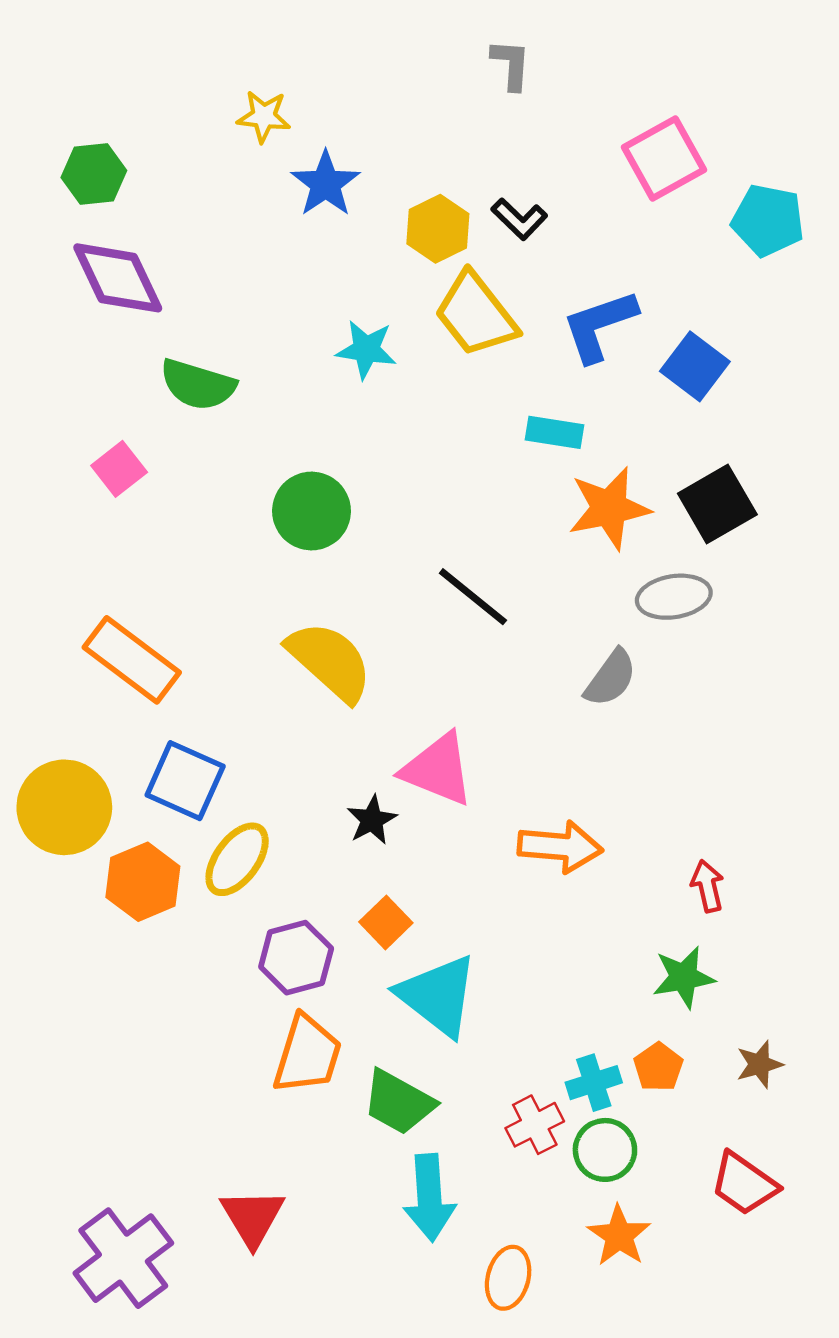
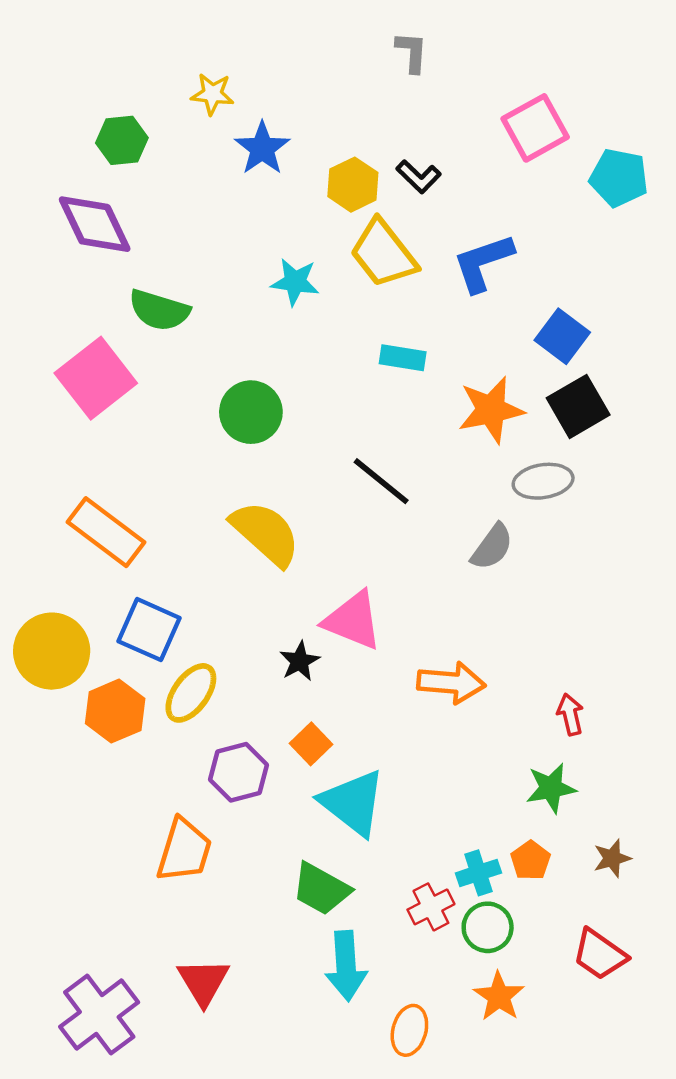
green hexagon: (94, 174) -> (122, 140), moved
blue square: (695, 366) -> (562, 336), moved
cyan rectangle: (554, 432) -> (403, 358), moved
pink square: (119, 469) -> (96, 378), size x1.8
orange trapezoid: (307, 1054) -> (184, 850), moved

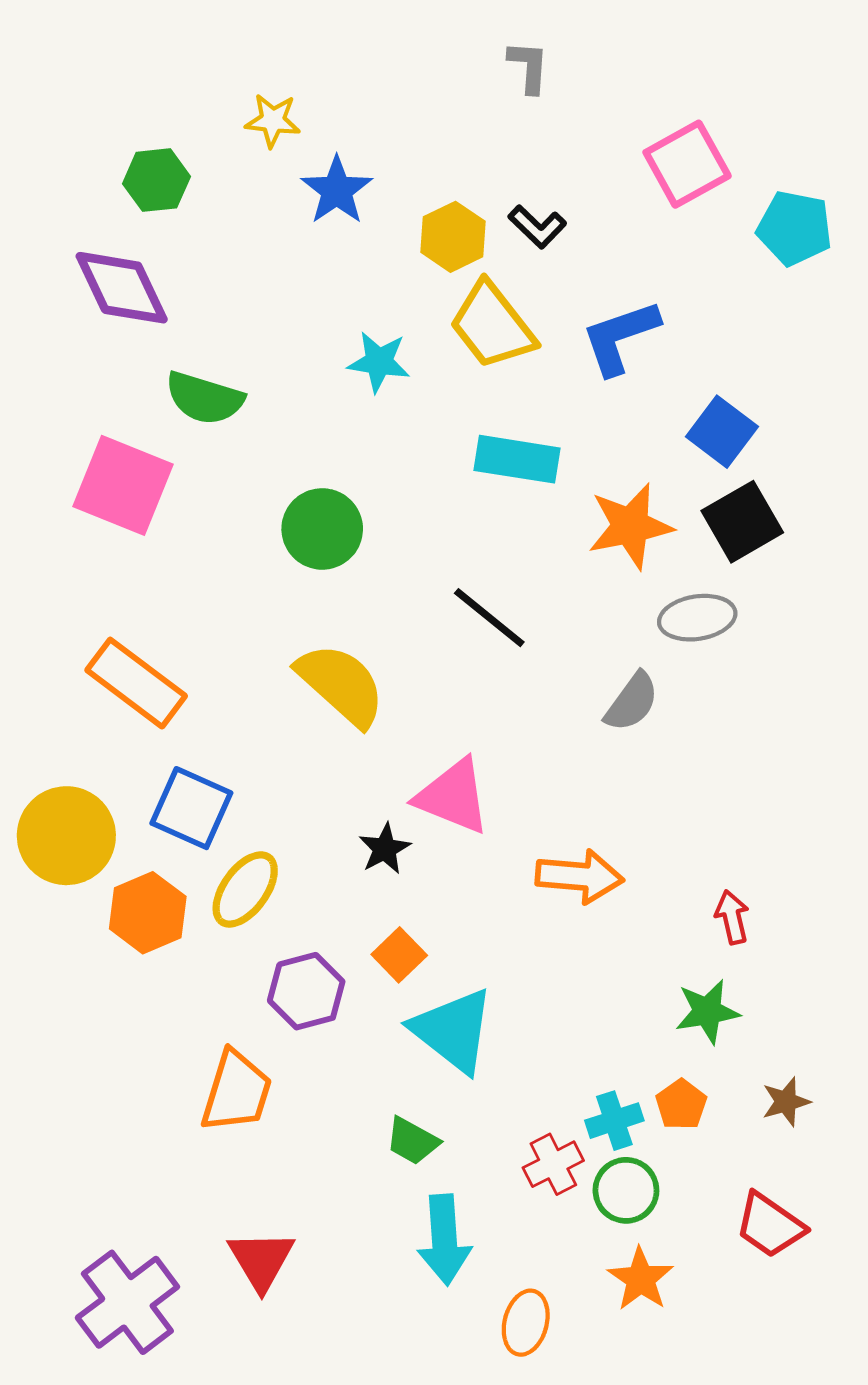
cyan rectangle: (403, 358) -> (517, 459), size x1.4
pink square: (96, 378) -> (123, 485), turned -30
green trapezoid: (321, 889) -> (412, 1141), size x0.7

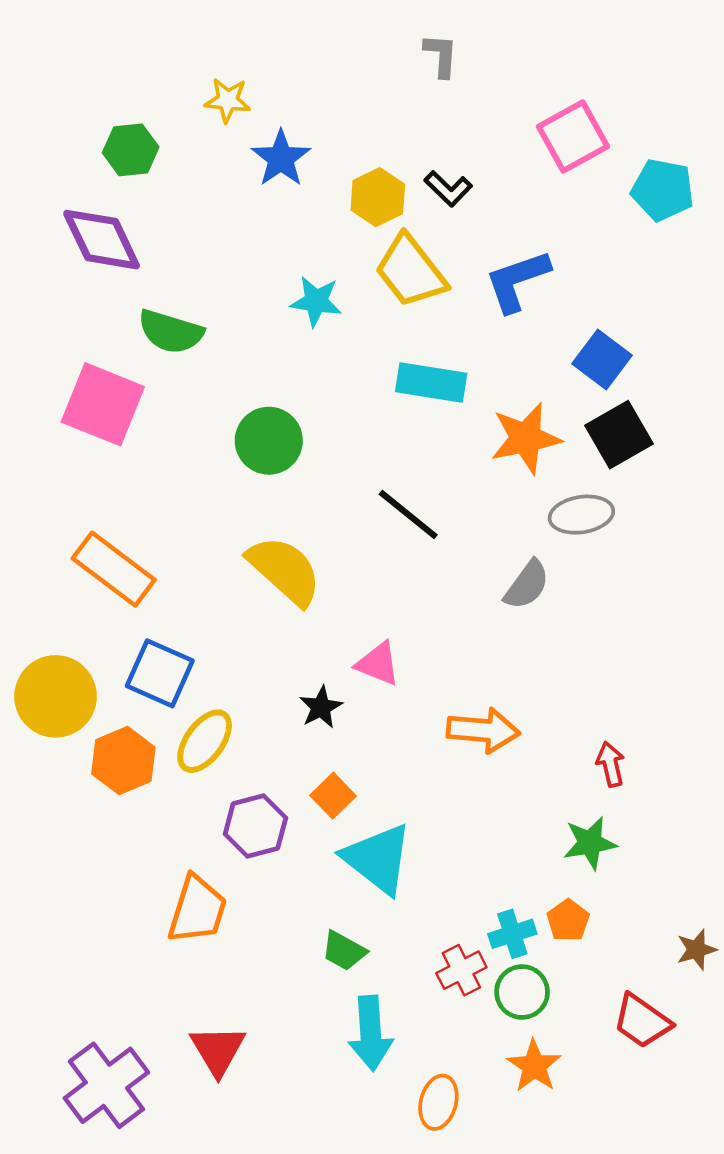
pink triangle: (453, 796) -> (378, 664), size x0.7
brown star: (786, 1102) -> (697, 950), moved

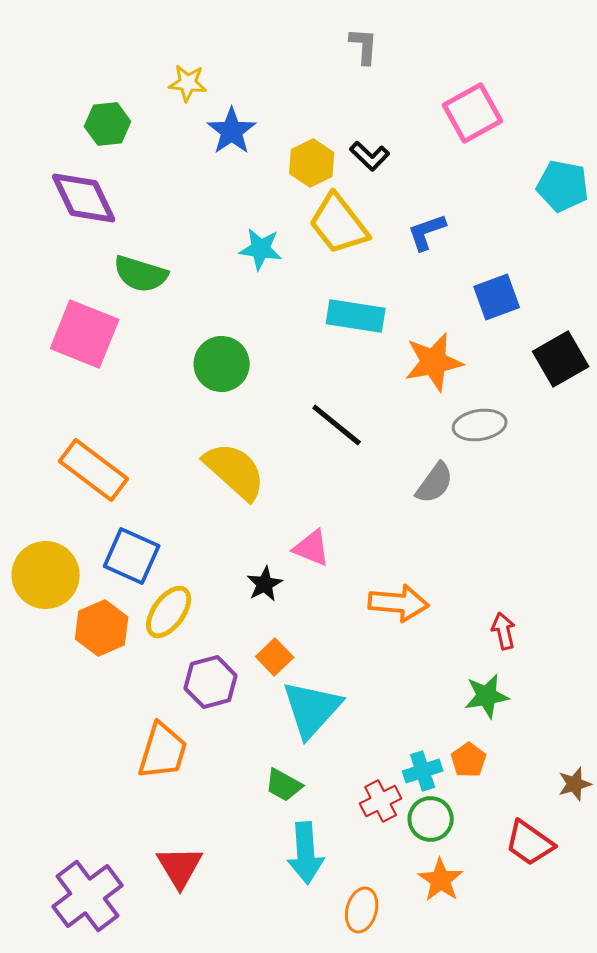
cyan pentagon: (663, 190) -> (563, 186), moved
blue L-shape: (517, 281) -> (427, 232), size x0.7
blue square: (602, 359) -> (497, 297), turned 33
black square: (619, 435) -> (561, 359), moved
cyan triangle: (378, 859) -> (312, 709), turned 34

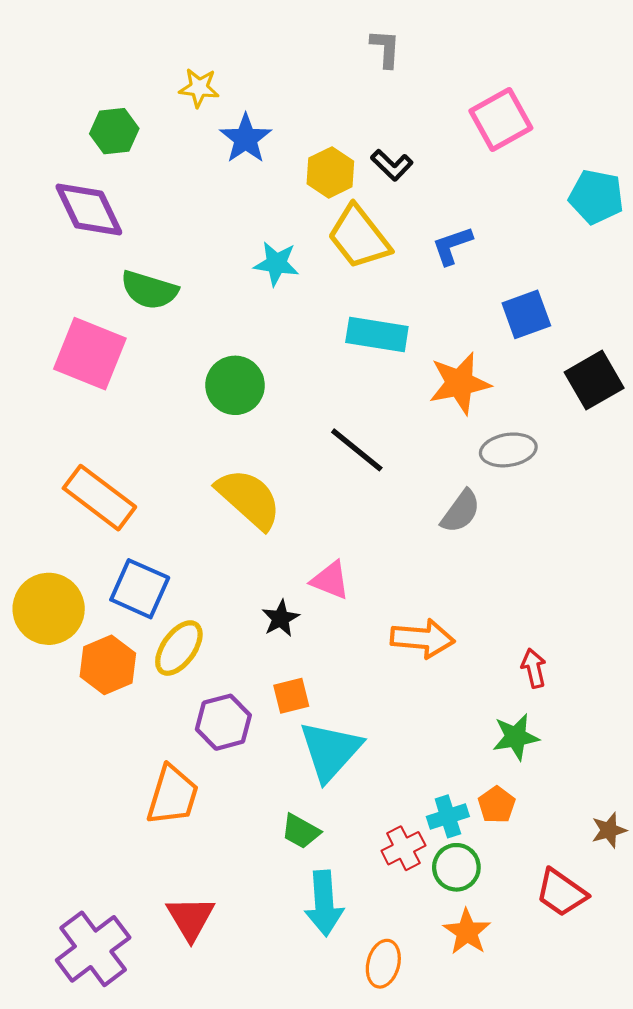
orange square: (275, 657) -> (291, 696), turned 30

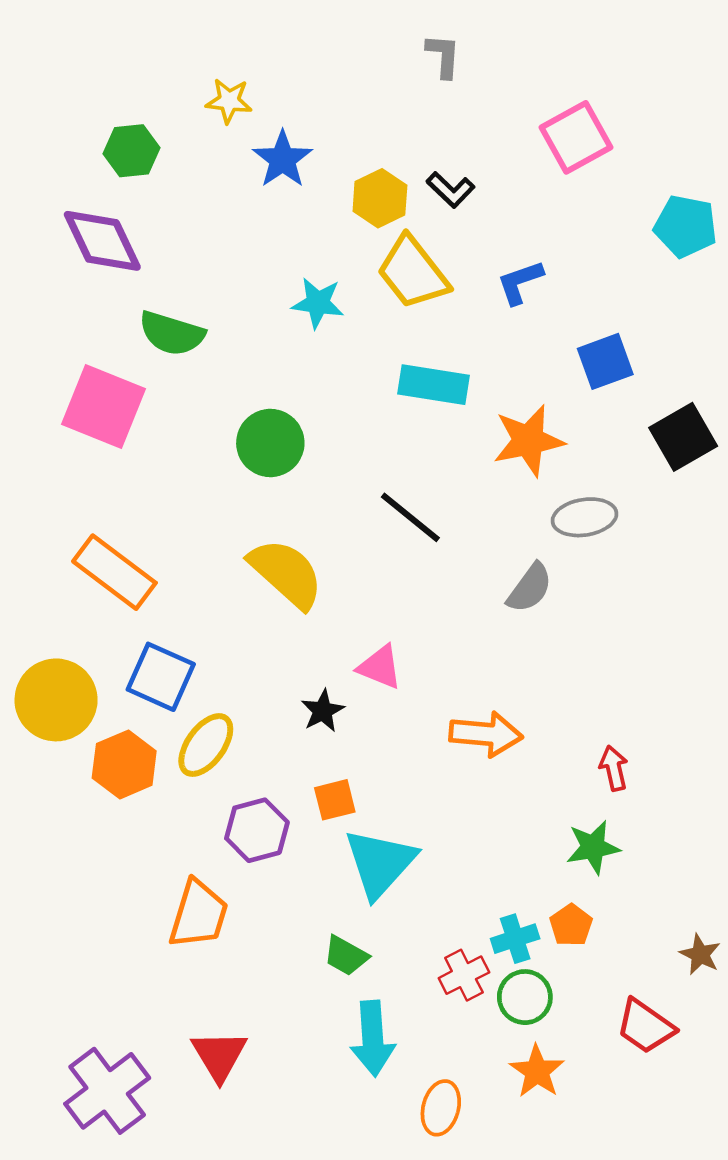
brown star: (609, 830) -> (700, 954), turned -30

